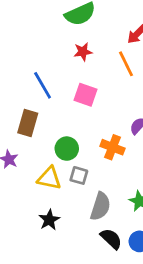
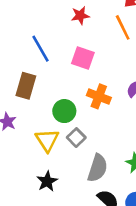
orange cross: (112, 147) -> (99, 96), moved
gray square: (79, 175) -> (76, 138), turned 30
yellow triangle: (49, 178) -> (47, 140), turned 45

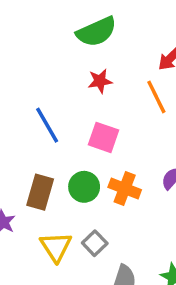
brown rectangle: (26, 86) -> (40, 192), moved
green circle: (64, 111) -> (84, 187), moved

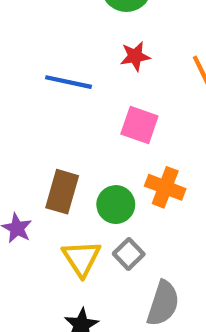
blue line: (47, 125) -> (69, 82), moved, turned -48
green circle: (84, 187) -> (116, 205), moved

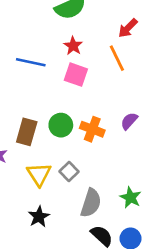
red star: (135, 56) -> (73, 46), turned -30
pink square: (139, 125) -> (76, 75), moved
green circle: (116, 205) -> (61, 125), moved

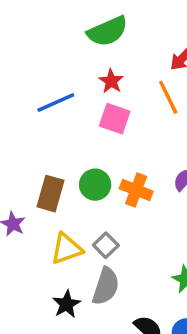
blue line: (31, 62) -> (56, 103), turned -36
yellow triangle: (39, 174) -> (67, 249), turned 44
gray semicircle: (91, 203) -> (106, 286), moved

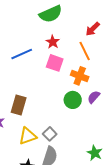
green circle: (95, 185) -> (73, 100), moved
orange cross: (136, 190) -> (80, 76), moved

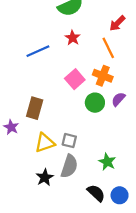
pink square: (55, 63) -> (75, 79), moved, turned 30
gray square: (50, 134) -> (69, 141), turned -32
green star: (95, 153) -> (107, 162), moved

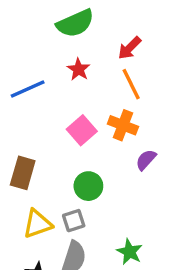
red arrow: (117, 23) -> (130, 48), moved
green circle: (95, 103) -> (88, 186), moved
gray square: (69, 141) -> (74, 221), turned -32

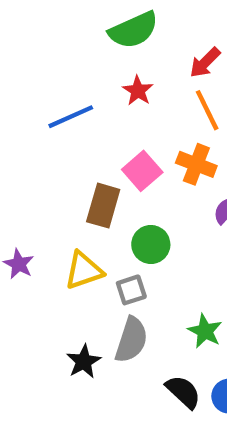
brown rectangle: (23, 173) -> (103, 206), moved
yellow triangle: (37, 224) -> (84, 270), moved

